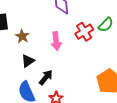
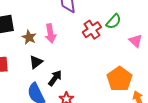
pink arrow: (56, 41) -> (50, 33), moved

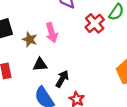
black triangle: (36, 62) -> (40, 65), turned 40

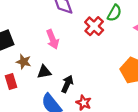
brown star: (30, 39) -> (24, 62), moved

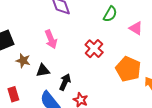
red cross: (94, 26) -> (94, 49), moved
red rectangle: (11, 81) -> (13, 94), moved

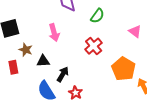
green semicircle: (110, 14) -> (97, 16), moved
red rectangle: (13, 94) -> (13, 67), moved

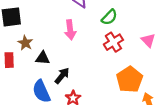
pink arrow: (54, 33) -> (70, 30), moved
red cross: (94, 46) -> (113, 42), moved

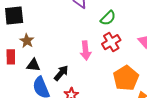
pink arrow: (70, 30) -> (86, 50), moved
black triangle: (43, 58) -> (33, 65), moved

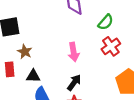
pink arrow: (86, 50) -> (74, 52), moved
black arrow: (61, 73) -> (74, 83), moved

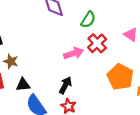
pink arrow: (74, 52) -> (74, 53), moved, turned -90

